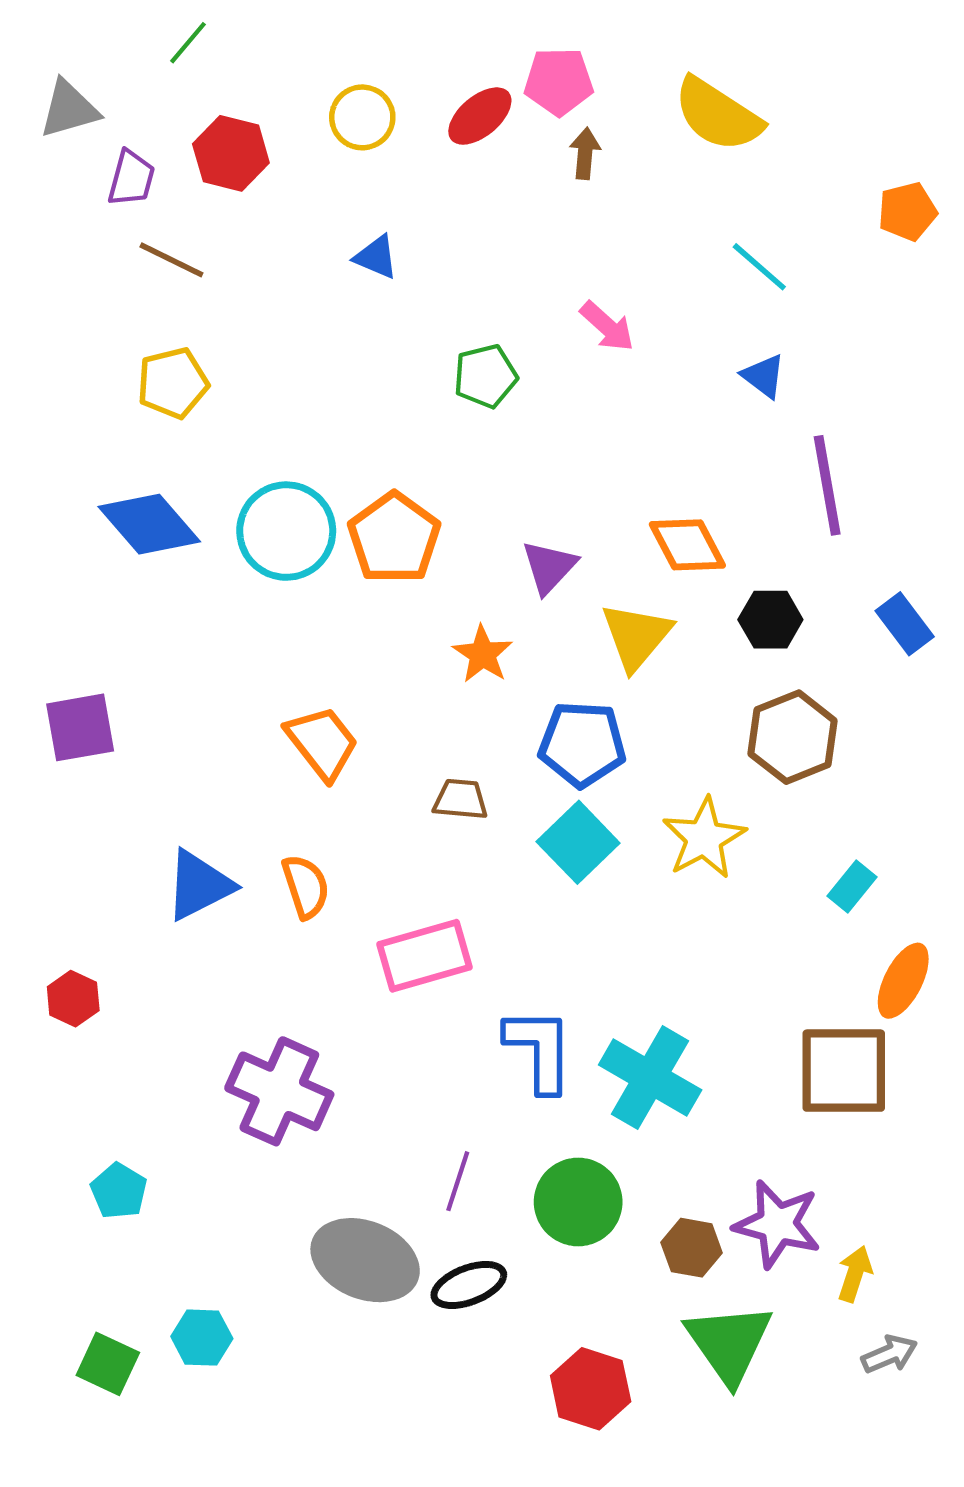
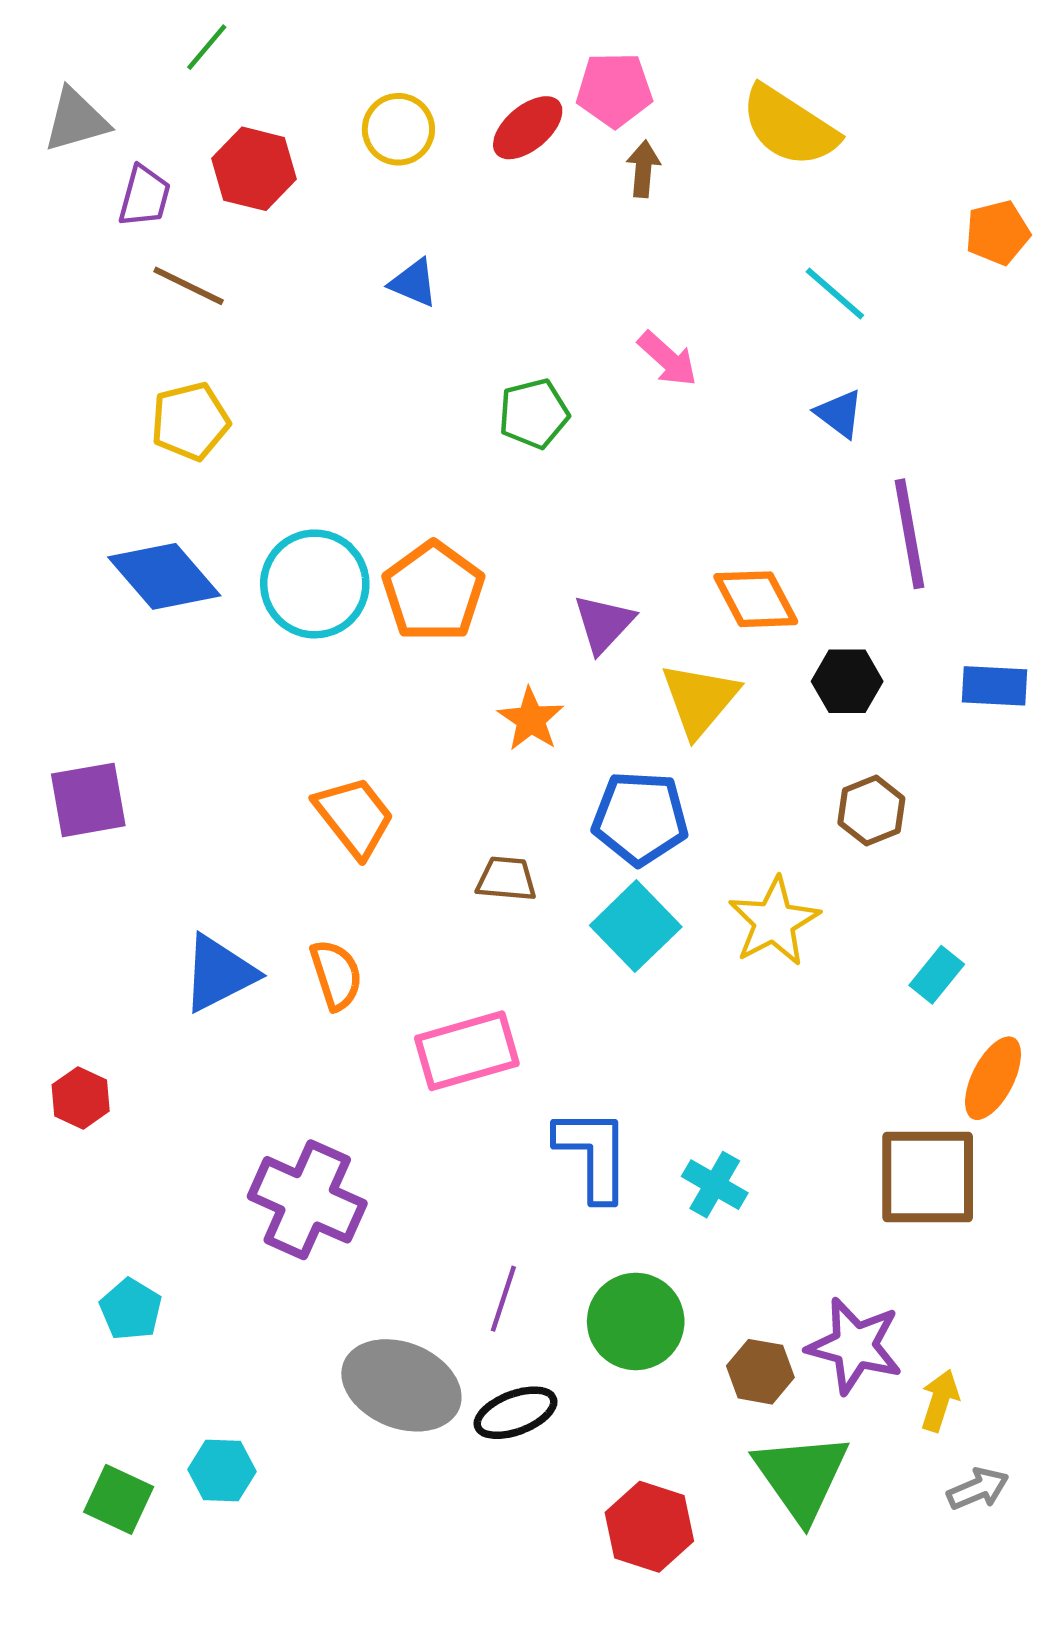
blue rectangle: (905, 624) -> (995, 686), turned -50
brown hexagon: (793, 737) -> (871, 811), size x0.7
cyan cross: (650, 1077) -> (715, 1185), size x0.6

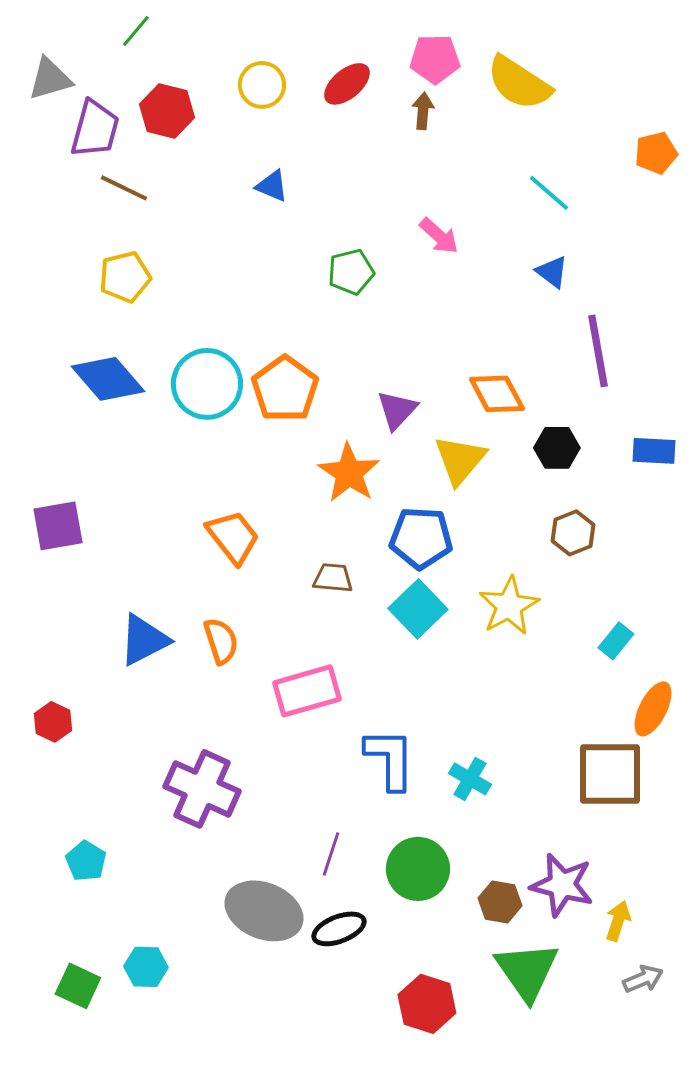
pink pentagon: (614, 90) -> (435, 59), moved
purple trapezoid: (144, 196) -> (95, 129), size x1.4
orange star: (531, 719) -> (349, 473), size x1.4

